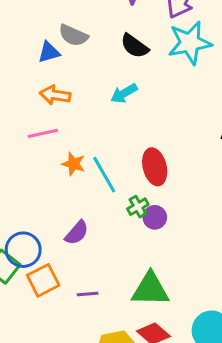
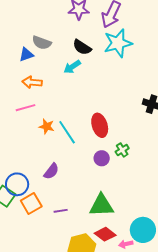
cyan arrow: (124, 93) -> (72, 67), moved
green cross: (138, 207) -> (122, 150), moved

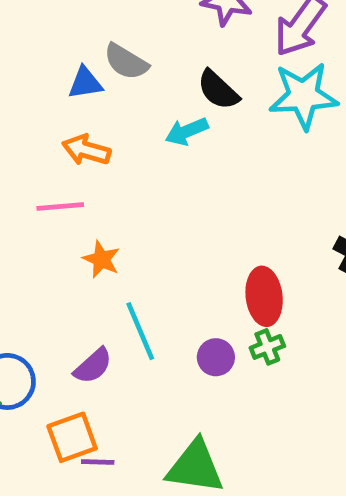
red ellipse: (100, 125) -> (264, 296), moved
cyan line: (67, 132) -> (140, 331), moved
orange square: (31, 204) -> (72, 437), moved

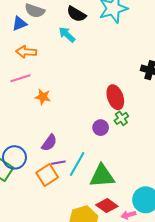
cyan arrow: (187, 131) -> (67, 35), turned 78
cyan line: (140, 331) -> (77, 164), moved, turned 65
purple line: (98, 462) -> (58, 163), moved

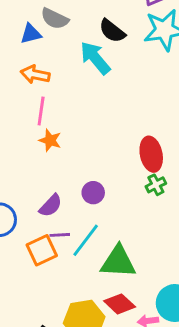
cyan arrow: (67, 35) -> (95, 58), size x1.4
pink line: (20, 78) -> (41, 111), moved, turned -72
purple circle: (101, 128) -> (93, 193), moved

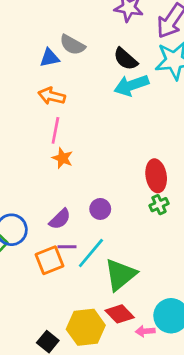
cyan arrow: (95, 58) -> (131, 85), moved, turned -72
green triangle: (118, 262) -> (120, 275), turned -45

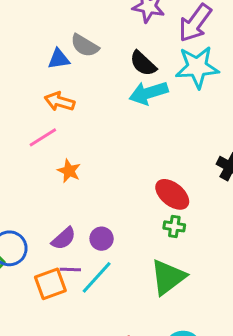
pink line: (55, 130) -> (43, 137), moved, turned 45
red ellipse: (156, 176) -> (172, 194), turned -44
green cross: (159, 205) -> (174, 226), turned 30
purple circle: (100, 209) -> (102, 239), moved
green triangle: (120, 275) -> (168, 277), moved

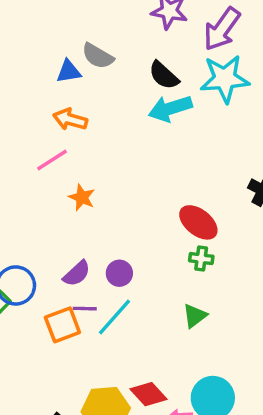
green triangle: (168, 277) -> (195, 316), size x0.6

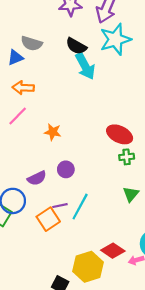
cyan arrow: (170, 108) -> (85, 66), turned -88
orange star: (82, 197) -> (53, 132), moved
purple circle: (119, 273) -> (66, 169), moved
purple semicircle: (77, 274) -> (37, 178), moved, turned 30

